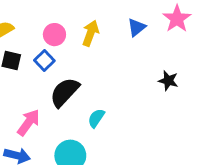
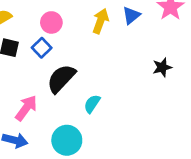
yellow arrow: (90, 33) -> (100, 21), moved
black star: (168, 81) -> (162, 67), turned -30

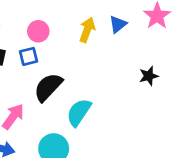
blue square: (42, 48) -> (29, 56), turned 30
cyan semicircle: (92, 104) -> (79, 112), size x1.5

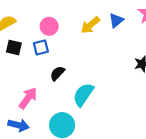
yellow arrow: (87, 30) -> (90, 25), turned -150
black semicircle: (48, 87) -> (57, 73), size x0.6

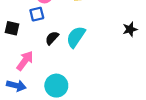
black square: (14, 47) -> (12, 28), moved
cyan semicircle: (83, 95) -> (76, 37), moved

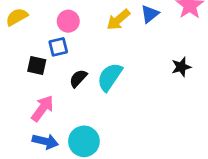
black square: (12, 28) -> (37, 66), moved
blue arrow: (16, 86) -> (45, 141), moved

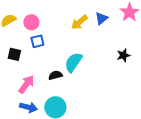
pink circle: (68, 21) -> (31, 22), moved
black square: (37, 66) -> (14, 54), moved
black semicircle: (78, 78) -> (55, 75), moved, turned 32

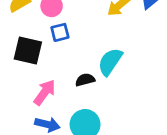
black square: (14, 54) -> (28, 51), size x1.5

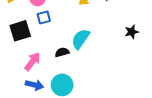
black square: (28, 51) -> (20, 31), turned -30

